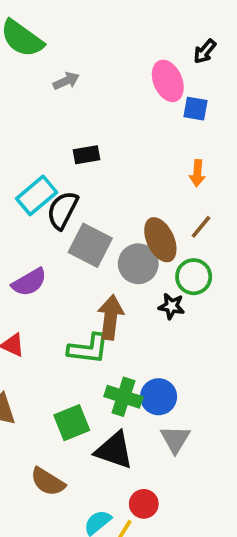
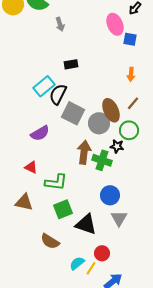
gray arrow: (66, 81) -> (60, 24), turned 96
green L-shape: (88, 349) -> (56, 182), moved
green cross: (123, 397) -> (102, 160), moved

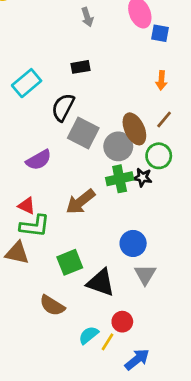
gray arrow: (60, 24) -> (87, 17), moved
cyan rectangle: (44, 86) -> (27, 83), moved
brown arrow: (84, 152) -> (80, 202), moved, turned -135
green cross: (102, 160) -> (120, 179), moved, turned -30
green L-shape: (56, 182) -> (35, 226), moved

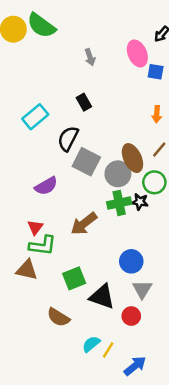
black rectangle: (80, 67) -> (84, 102), turned 70
red triangle: (27, 206) -> (35, 227), turned 42
red circle: (122, 322) -> (131, 316), moved

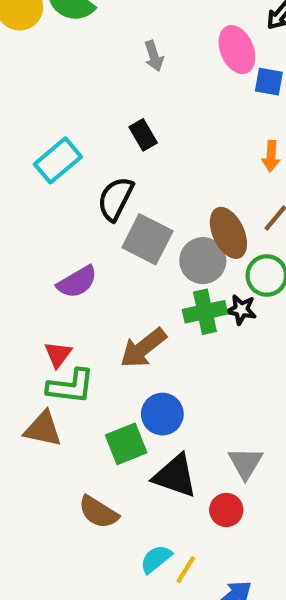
blue circle: (131, 261) -> (162, 414), moved

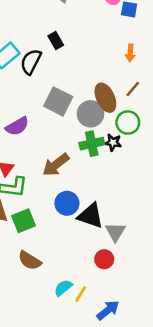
black semicircle: (115, 199) -> (31, 62), moved
green square: (126, 444) -> (23, 221), moved
black triangle: (175, 476) -> (91, 216), moved

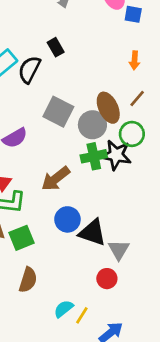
black star: (113, 142) -> (116, 155), size x1.6
brown semicircle: (30, 260) -> (28, 280), turned -105

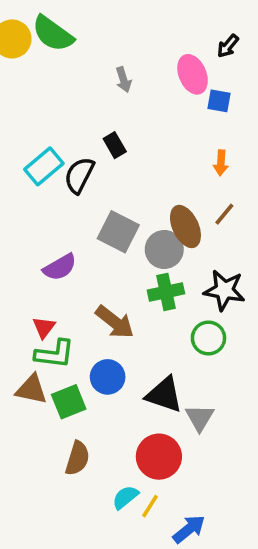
green circle: (132, 134) -> (208, 338), moved
black star: (116, 155) -> (224, 290), moved
brown arrow: (56, 179) -> (115, 322), turned -104
blue circle: (67, 219) -> (108, 377), moved
red circle: (107, 279) -> (159, 457), moved, size x1.6

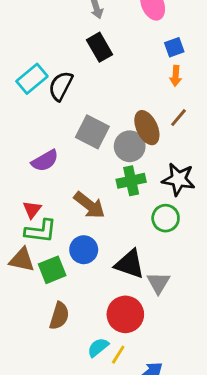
blue square: (219, 101) -> (174, 47), moved, turned -30
black rectangle: (115, 145) -> (99, 47), moved, size x1.4

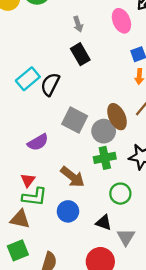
green circle: (166, 218) -> (120, 194), moved
black triangle: (130, 264) -> (104, 223), size x0.7
green square: (52, 270) -> (18, 250), moved

